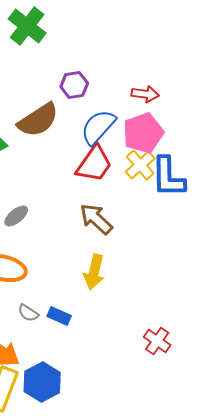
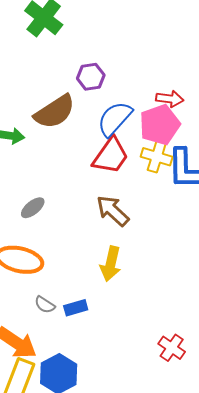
red arrow: (145, 94) -> (170, 99), moved
yellow cross: (140, 165) -> (157, 157), turned -32
blue rectangle: (59, 316) -> (76, 308), turned -40
red cross: (157, 341) -> (172, 348), moved

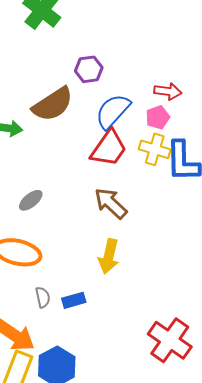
pink pentagon: (160, 125) -> (158, 117), size x0.6
gray semicircle: (45, 305) -> (43, 297), turned -135
red cross: (172, 348) -> (170, 340), size x1.6

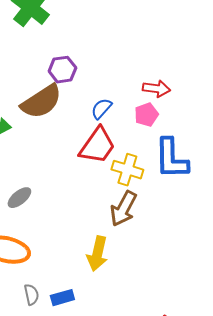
purple hexagon: (89, 69) -> (62, 70), moved
blue semicircle: (113, 111) -> (101, 109), size x0.6
yellow cross: (155, 149) -> (127, 170), moved
brown arrow: (111, 203) -> (123, 209), moved, turned -105

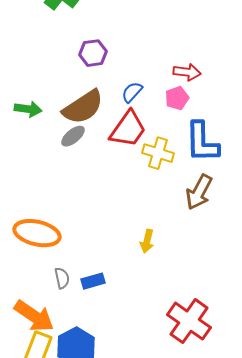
brown semicircle: (41, 102) -> (83, 107), moved
gray ellipse: (19, 198) -> (73, 136), moved
brown arrow: (123, 209) -> (199, 192), moved
yellow arrow: (97, 254) -> (147, 241), moved, size x0.7

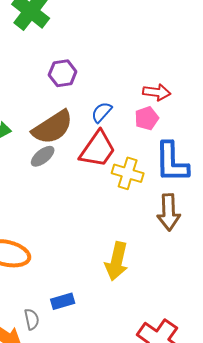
brown arrow: (199, 192) -> (169, 212), turned -30
yellow arrow: (147, 241) -> (117, 261), size x1.6
gray semicircle: (62, 278) -> (32, 319), moved

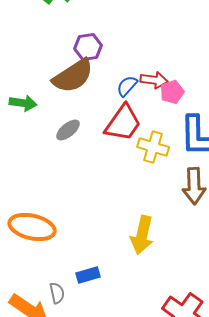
red arrow: (157, 92) -> (154, 80), moved
brown semicircle: (53, 127) -> (73, 76), moved

